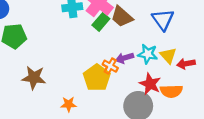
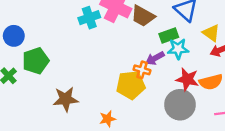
green rectangle: (101, 22) -> (169, 36), moved, turned 42
yellow triangle: (168, 55) -> (211, 33), moved
yellow pentagon: (97, 78) -> (131, 85), turned -30

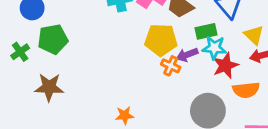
red star: (187, 79) -> (225, 65), moved, turned 30
yellow pentagon: (131, 85) -> (161, 40), moved
brown star: (66, 99) -> (49, 87), moved

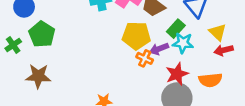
green rectangle: (206, 31) -> (176, 29), turned -36
green pentagon: (53, 39) -> (42, 34), turned -30
red star: (225, 65) -> (177, 74), moved

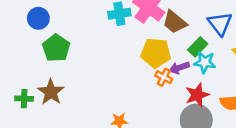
green cross: (13, 45) -> (24, 99), moved, turned 35
brown star: (38, 76) -> (51, 92), turned 30

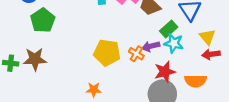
yellow pentagon: (156, 53) -> (107, 53), moved
brown star: (51, 92) -> (35, 59), turned 30

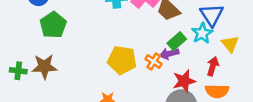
green rectangle: (169, 29) -> (177, 41), moved
cyan star: (174, 43) -> (202, 33), moved, turned 30
red arrow: (211, 54) -> (213, 66), moved, turned 114

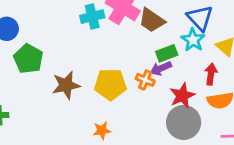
green rectangle: (177, 41) -> (167, 53), turned 30
brown star: (44, 67) -> (66, 85), moved

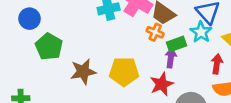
purple arrow: (161, 68) -> (171, 58), turned 120
orange cross: (145, 80) -> (155, 32), moved
red star: (182, 96) -> (162, 84), moved

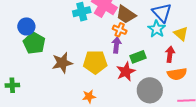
blue circle: (30, 19) -> (26, 26), moved
green rectangle: (177, 44) -> (138, 57), moved
purple arrow: (171, 58) -> (116, 45), moved

